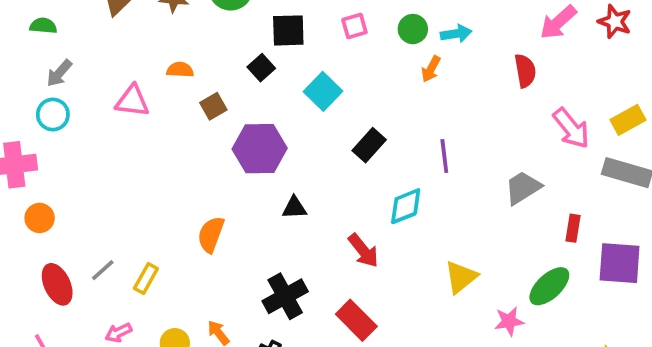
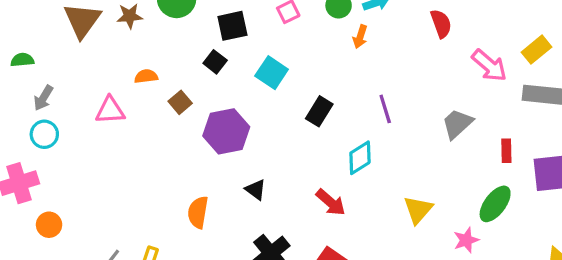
black triangle: (294, 208) -> (256, 190), moved, turned 50

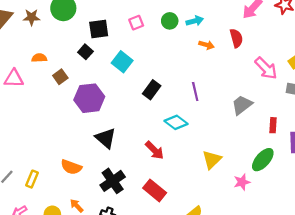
orange arrow: (360, 37) -> (206, 45), moved, turned -96
cyan diamond: (360, 158) -> (176, 122), turned 65
black triangle: (256, 190) -> (106, 138), size x1.5
orange semicircle: (198, 212) -> (71, 167), moved, turned -84

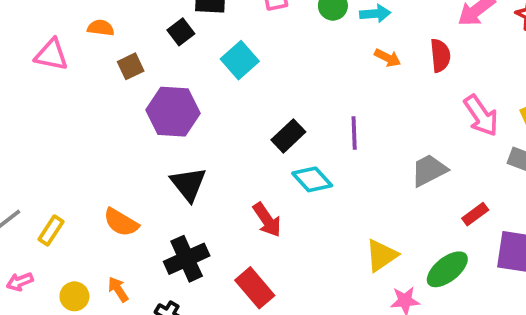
black rectangle: (152, 90) -> (288, 136), moved
red rectangle: (273, 125) -> (475, 214), turned 40
yellow triangle: (212, 160) -> (381, 255), moved

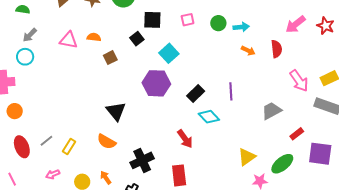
pink triangle: (51, 55) -> (69, 40), moved
purple hexagon: (173, 112) -> (156, 83), moved
black triangle: (188, 184) -> (116, 111), moved
red rectangle: (255, 288) -> (179, 175), turned 35

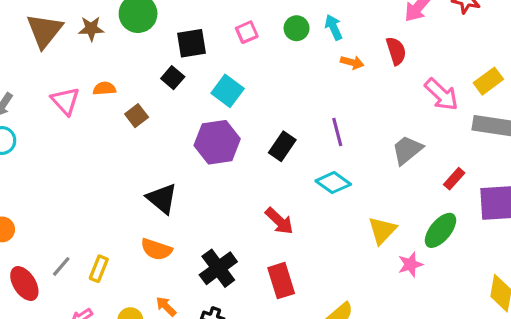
cyan arrow: (241, 27) -> (334, 27), turned -98
pink triangle: (69, 40) -> (65, 101), turned 48
cyan diamond: (209, 117) -> (333, 183), moved

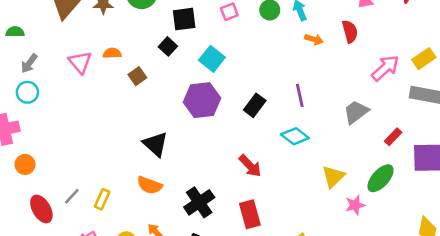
pink arrow: (441, 94) -> (385, 68), turned -88

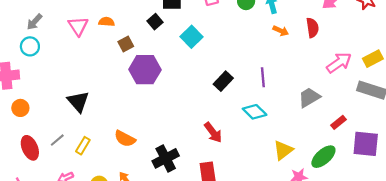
purple hexagon: (202, 100) -> (145, 70), moved
black triangle: (156, 144) -> (78, 102), moved

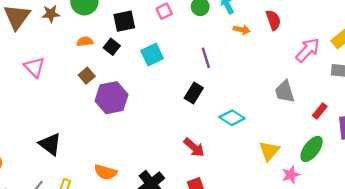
orange semicircle: (107, 22) -> (85, 42), moved
cyan square: (191, 37) -> (152, 55), turned 30
purple line: (263, 77) -> (206, 58), moved
gray trapezoid: (309, 97) -> (285, 92), turned -65

